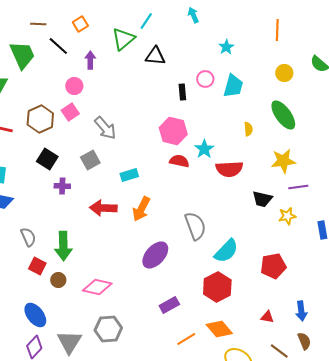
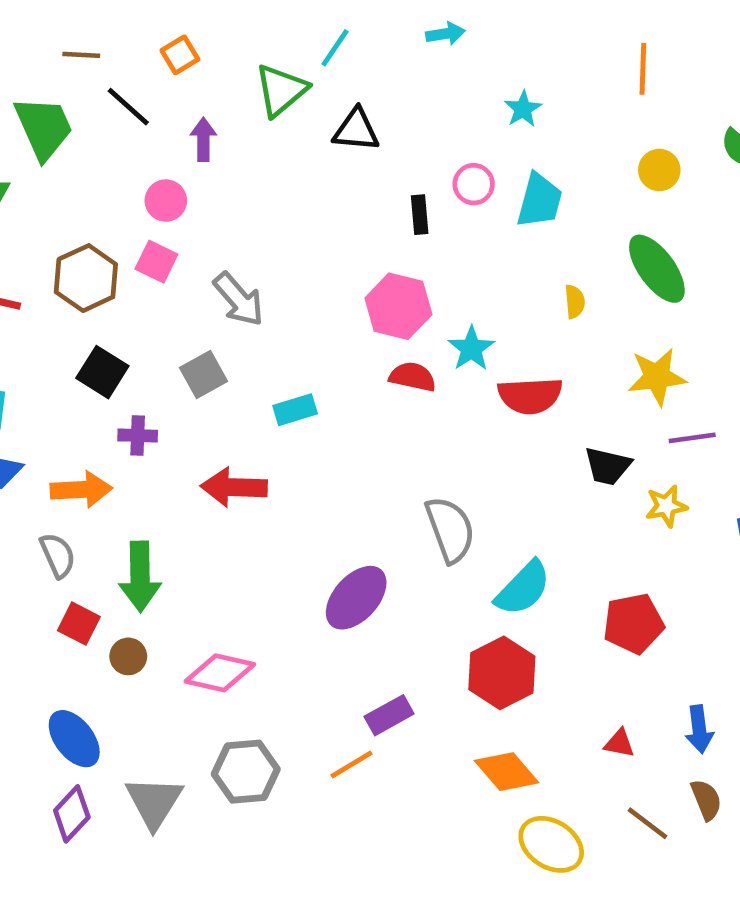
cyan arrow: (193, 15) -> (445, 34), turned 105
pink square: (70, 112) -> (156, 262), turned -30
orange arrow: (141, 209) -> (81, 490), moved, turned -120
orange line: (186, 339) -> (351, 765), moved

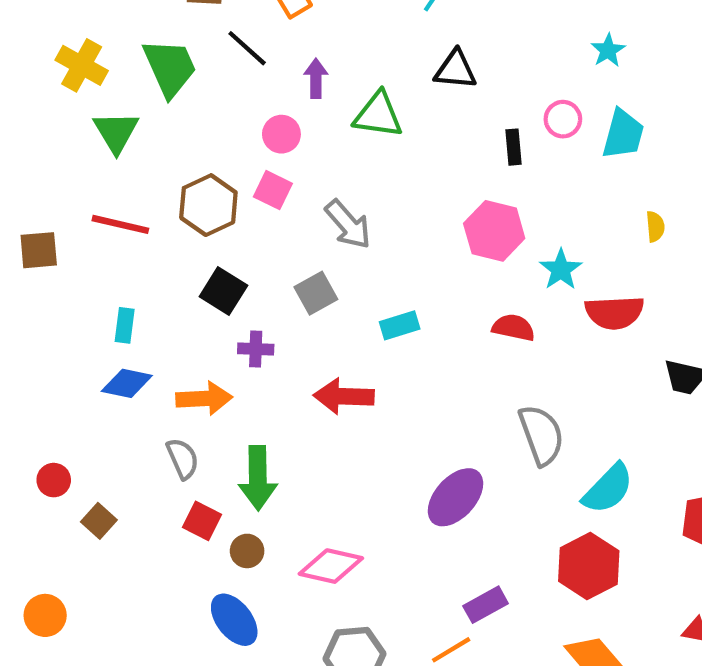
green triangle: (281, 90) -> (378, 115), moved, turned 48
red semicircle: (413, 377) -> (513, 328), moved
blue ellipse: (74, 739) -> (234, 620), moved

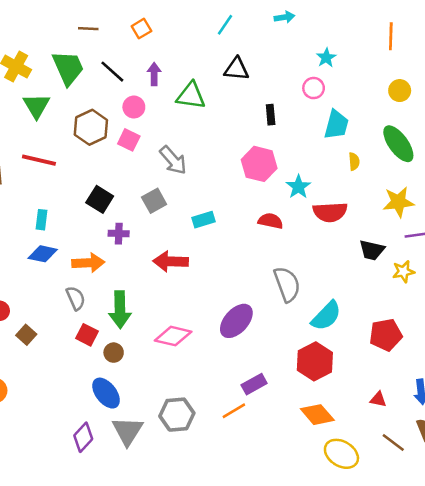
black line: (247, 48) -> (112, 72), moved
pink circle: (563, 119) -> (314, 88), moved
cyan trapezoid: (623, 134) -> (336, 125), moved
brown hexagon: (208, 205) -> (91, 127), moved
pink diamond: (331, 566) -> (173, 336), moved

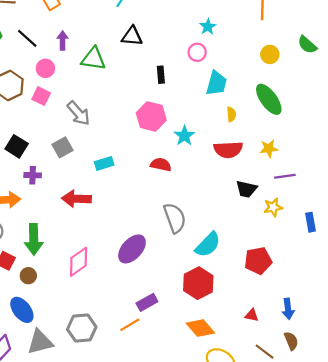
yellow star: (398, 202) -> (269, 148), size x0.7
red semicircle: (330, 212) -> (228, 150), moved
pink diamond: (173, 336) -> (79, 262), turned -48
gray triangle: (128, 431) -> (40, 342), turned 44

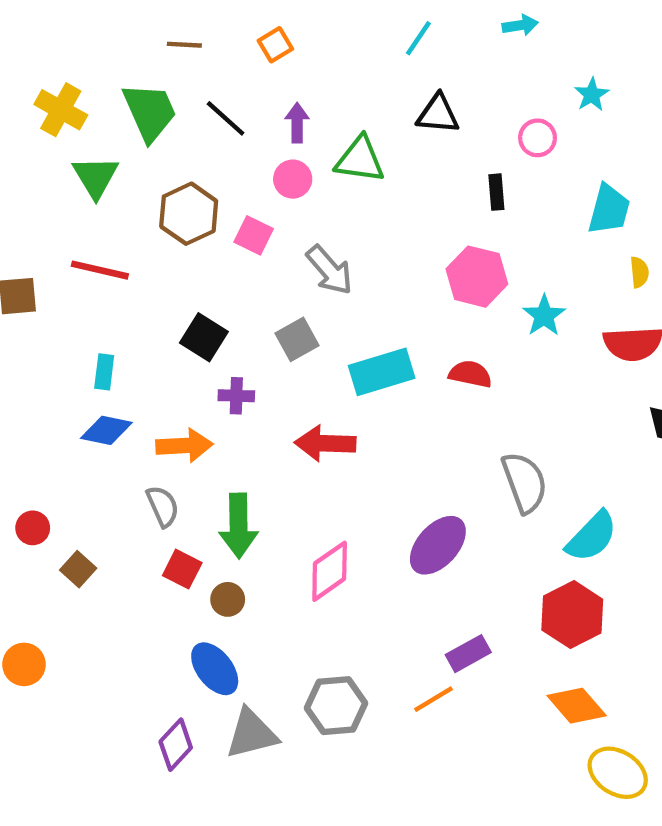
pink circle: (197, 52) -> (538, 138), moved
pink circle: (45, 68) -> (293, 179), moved
cyan rectangle: (104, 163) -> (382, 372), size x1.6
red semicircle: (161, 165) -> (470, 374), moved

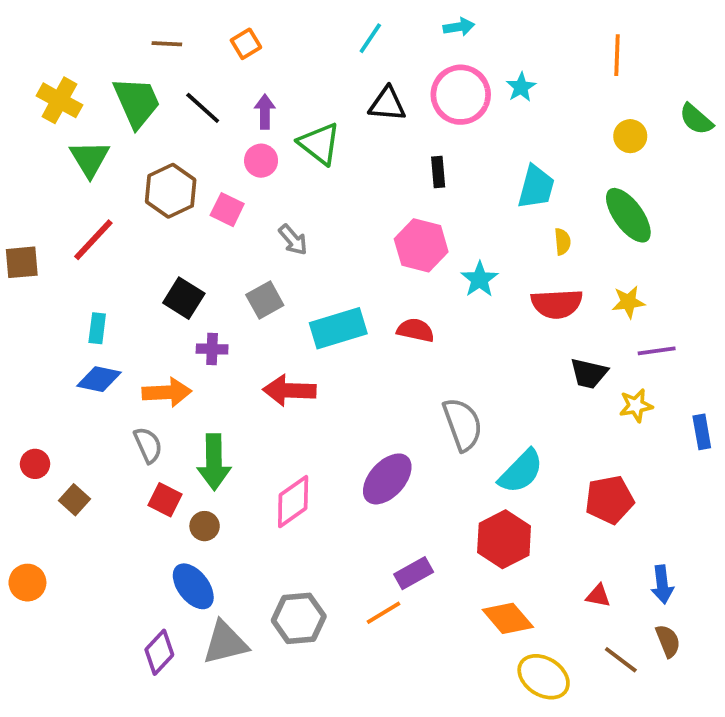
pink circle: (538, 138) -> (461, 95), moved, size x1.8
green triangle: (360, 160) -> (319, 144), turned 30
red line: (100, 270) -> (93, 240), turned -60
gray arrow: (330, 270) -> (293, 240), size x0.7

